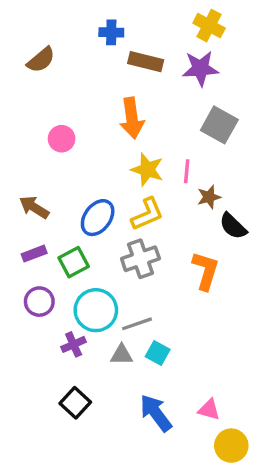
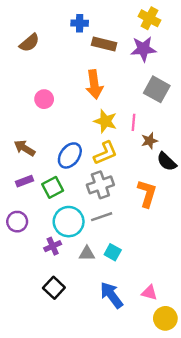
purple circle: (39, 302) -> (17, 222), moved
gray line: (137, 324) -> (102, 217), moved

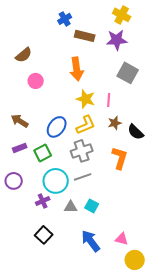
blue cross: (80, 23) -> (65, 19), turned -32
brown semicircle: (29, 43) -> (24, 55), moved
brown star: (149, 141) -> (115, 123), moved

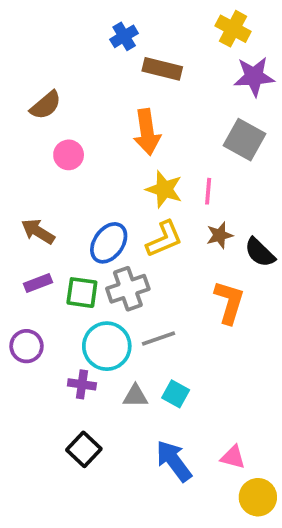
purple star: (117, 40) -> (254, 76), moved
gray cross: (82, 151) -> (128, 289), moved
green square: (43, 153) -> (82, 293), turned 36
purple cross: (43, 201) -> (82, 384), turned 32

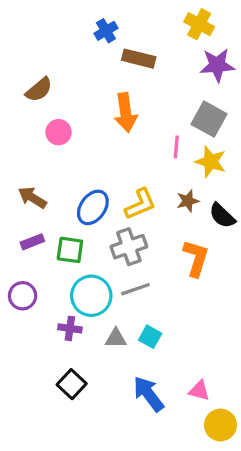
yellow star: (164, 189) -> (211, 162), moved
pink line: (208, 191) -> (176, 147), moved
gray cross: (128, 289) -> (129, 247), moved

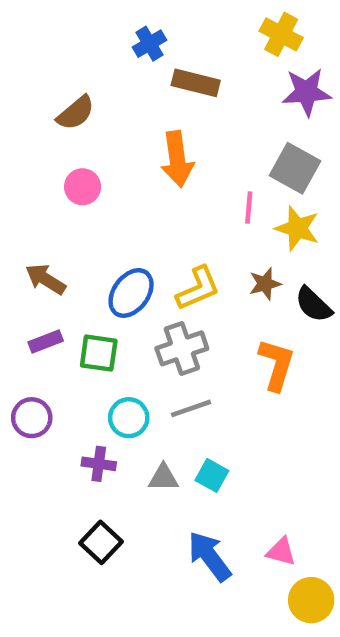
brown semicircle: (39, 90) -> (76, 113), moved
cyan circle: (91, 296) -> (129, 418), size x0.7

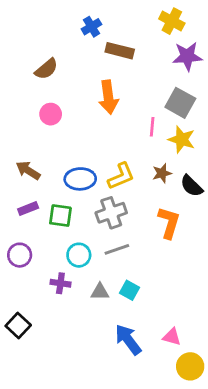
blue ellipse: (131, 293) -> (80, 179), turned 52
black square: (101, 542) -> (18, 326), moved

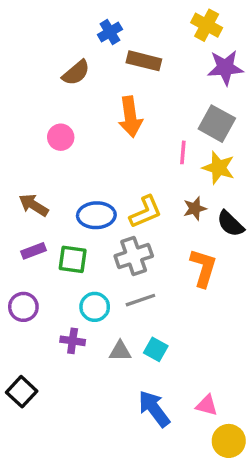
brown semicircle: (46, 69) -> (76, 73), moved

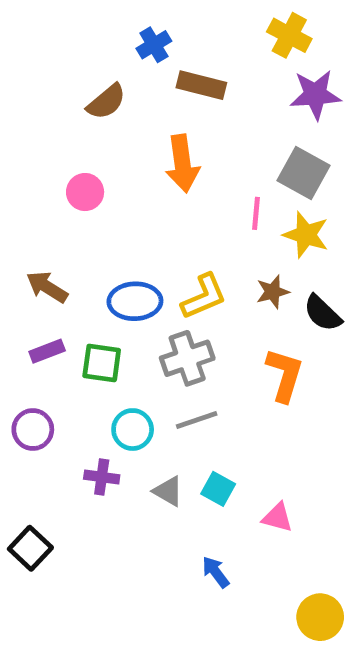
gray triangle: (120, 351) -> (168, 491), turned 30
pink triangle: (207, 405) -> (277, 517), moved
blue arrow: (154, 409) -> (216, 572), size x0.6

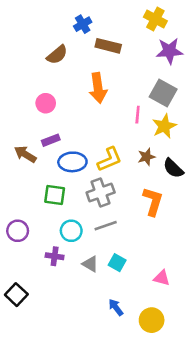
yellow star: (306, 235) -> (164, 126), turned 30
purple rectangle: (47, 351) -> (51, 140), moved
pink triangle: (277, 517) -> (162, 278), moved
yellow circle: (320, 617) -> (152, 320), moved

